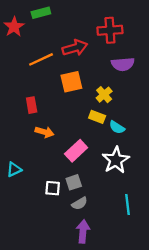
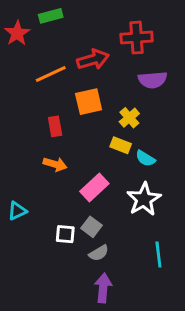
red rectangle: (32, 105) -> (55, 126), moved
gray square: (74, 182) -> (91, 227), turned -35

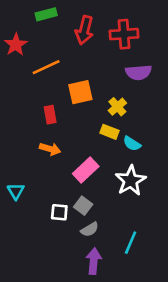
red star: (17, 33) -> (16, 45), moved
red arrow: (93, 59) -> (84, 30), moved, turned 120
cyan triangle: (17, 211) -> (16, 191), turned -36
cyan line: (158, 254) -> (131, 243), moved, turned 30

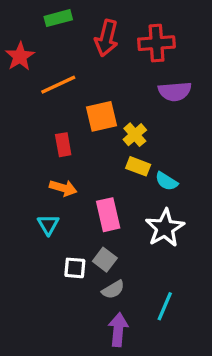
yellow cross: (117, 107) -> (135, 135), moved
pink rectangle: (86, 170) -> (108, 215), turned -60
cyan triangle: (16, 191) -> (48, 225), moved

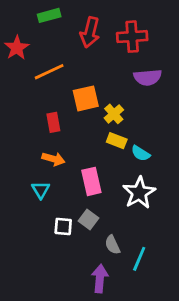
gray semicircle: (113, 290) -> (112, 245), moved, turned 96

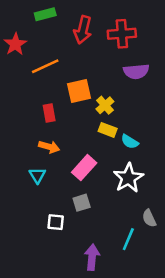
pink rectangle: (91, 181) -> (84, 168), turned 55
gray square: (89, 219) -> (82, 203), turned 36
white square: (63, 226) -> (56, 222), moved
gray semicircle: (112, 245) -> (149, 218), moved

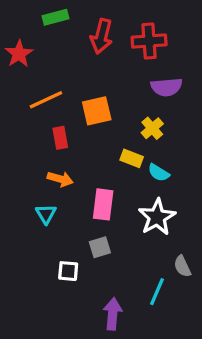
orange line: (45, 66) -> (46, 100), moved
yellow cross: (105, 105) -> (152, 128), moved
pink rectangle: (84, 168) -> (103, 204), turned -35

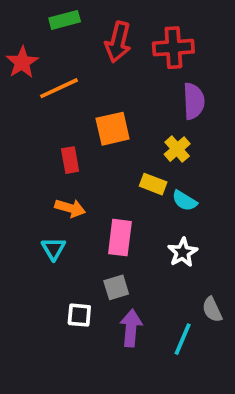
purple semicircle: (167, 87) -> (194, 101), turned -88
orange line: (46, 100) -> (59, 88), moved
white star: (157, 217) -> (183, 252), size x0.7
purple arrow: (113, 314) -> (131, 328), moved

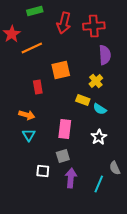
orange arrow: (70, 208) -> (27, 115), moved

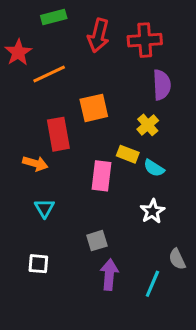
red rectangle: (38, 87) -> (58, 134), size x1.5
orange arrow: (27, 115) -> (35, 163), moved
pink rectangle: (65, 129) -> (102, 176), moved
white square: (43, 171) -> (38, 264), moved

